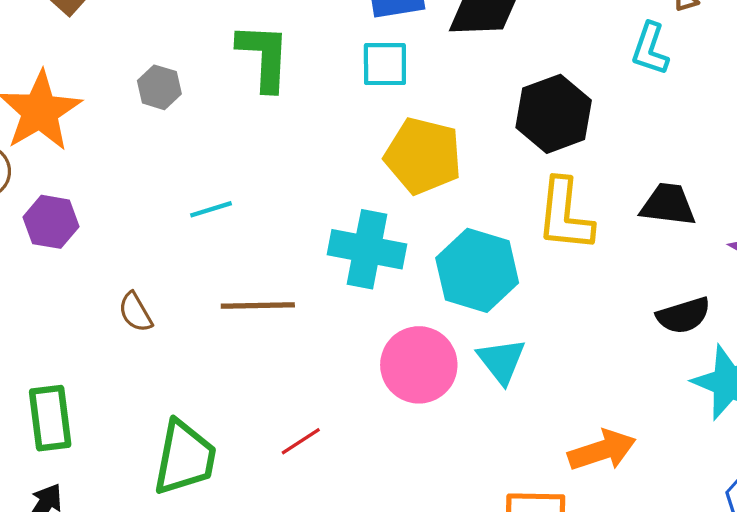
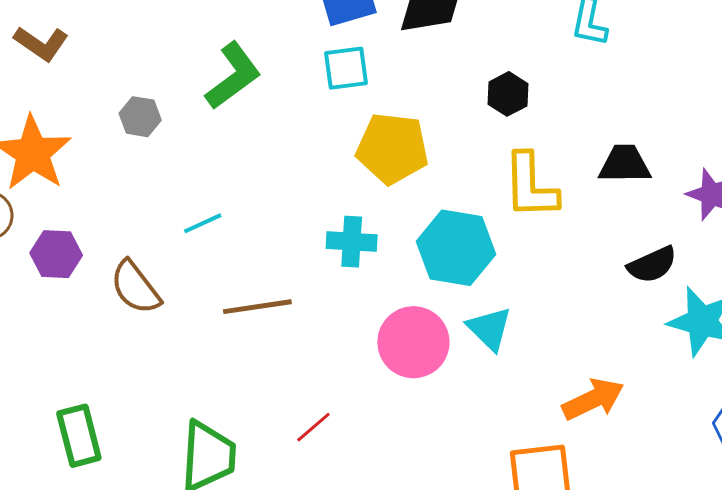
green L-shape: (264, 57) -> (233, 76), turned 58
black hexagon: (554, 114) -> (508, 94), size x0.6
cyan cross: (367, 249) -> (352, 242), size x0.7
brown semicircle: (135, 312) -> (135, 287), moved, size x1.5

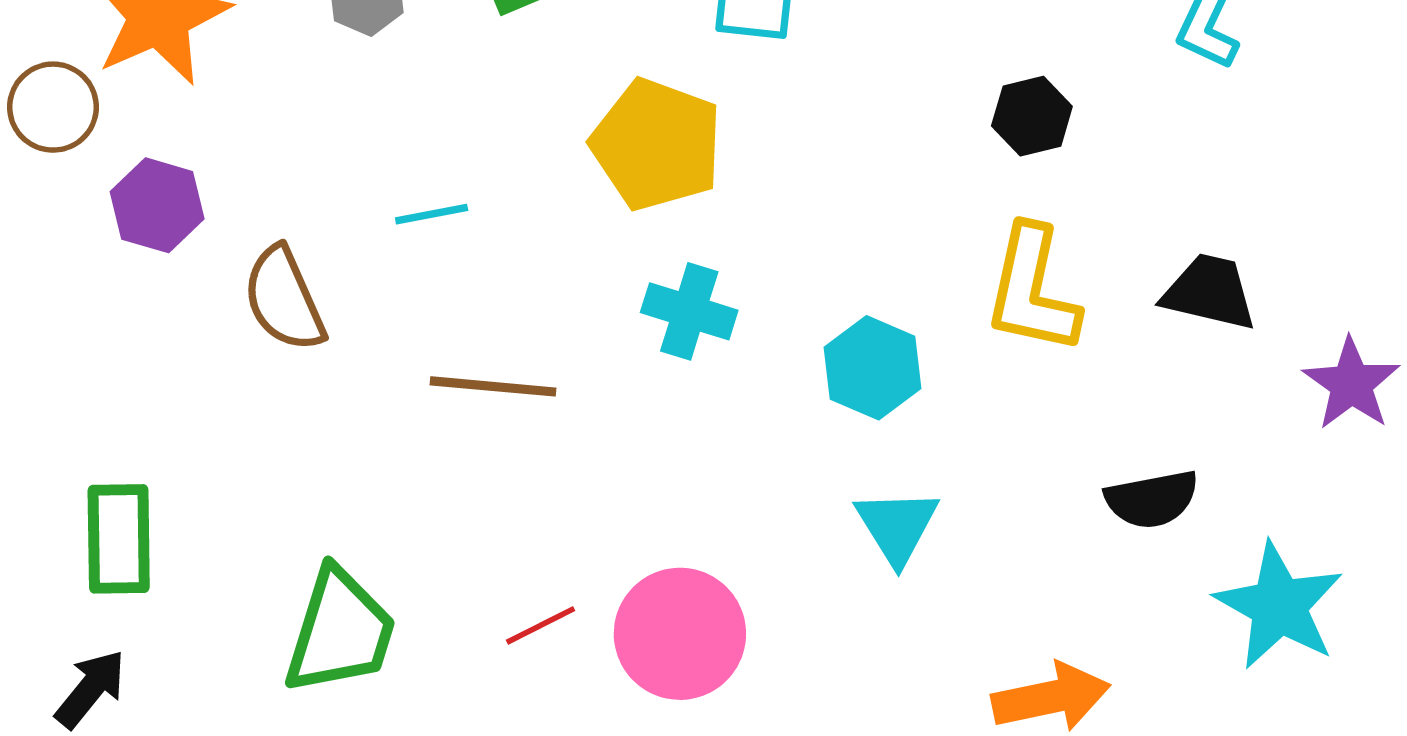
yellow pentagon: (392, 148) -> (657, 145), moved
cyan hexagon: (456, 248) -> (873, 368), size x0.7
black semicircle: (652, 265) -> (1152, 499), moved
pink circle: (413, 342) -> (680, 634), moved

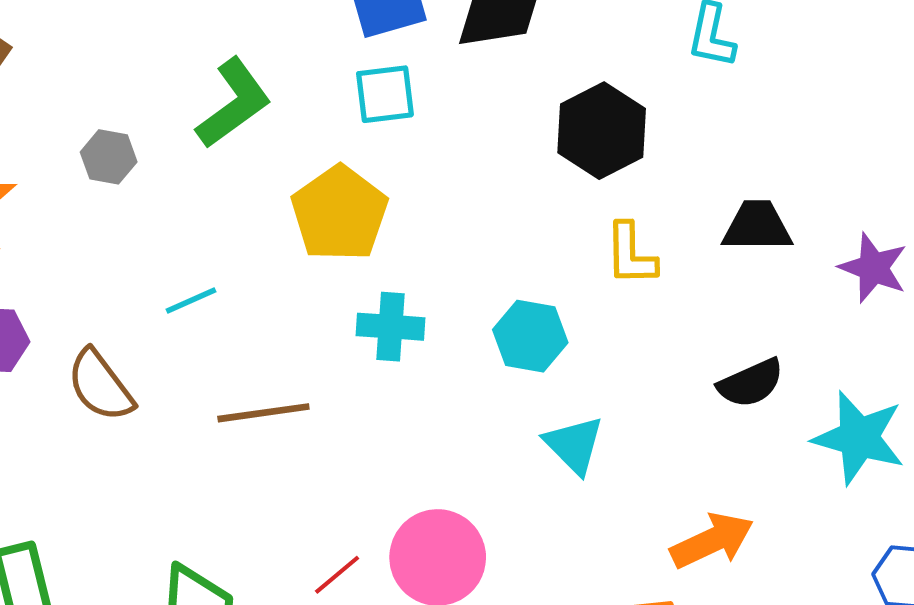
black hexagon: (1032, 116) -> (602, 131), size x1.6
yellow pentagon: (657, 145) -> (340, 213), turned 30
yellow L-shape: (1032, 290) -> (631, 254), size x0.7

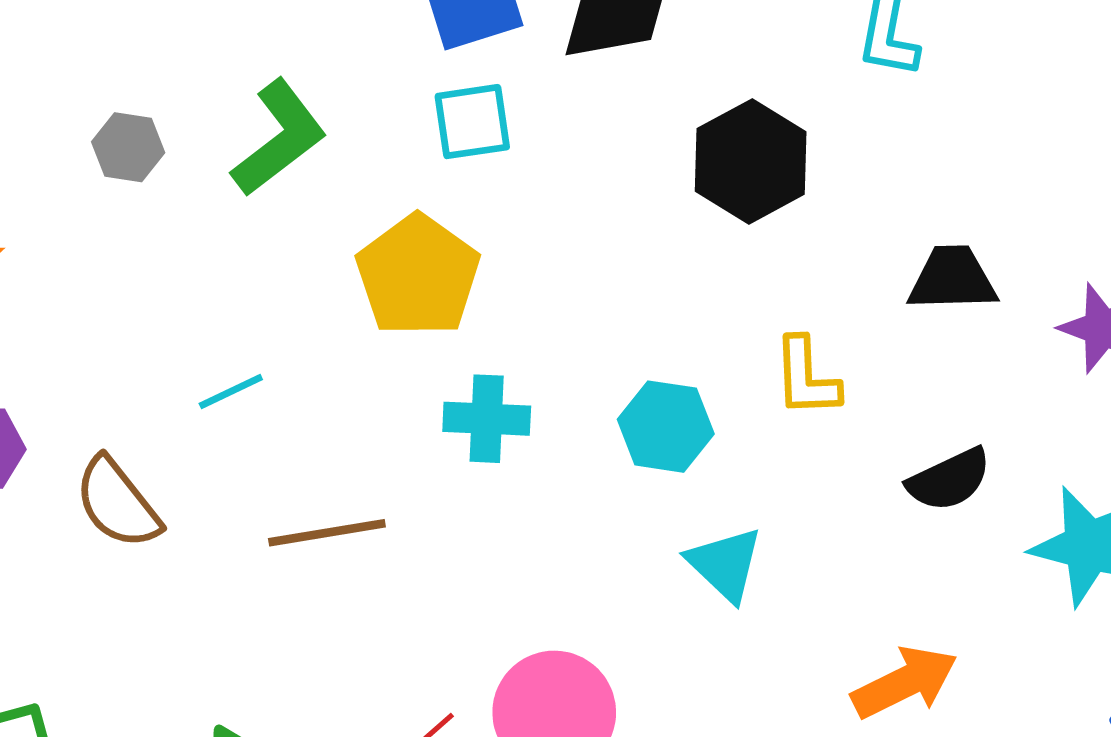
gray hexagon: (109, 157) -> (128, 147), moved
yellow L-shape: (631, 254) -> (806, 377), moved

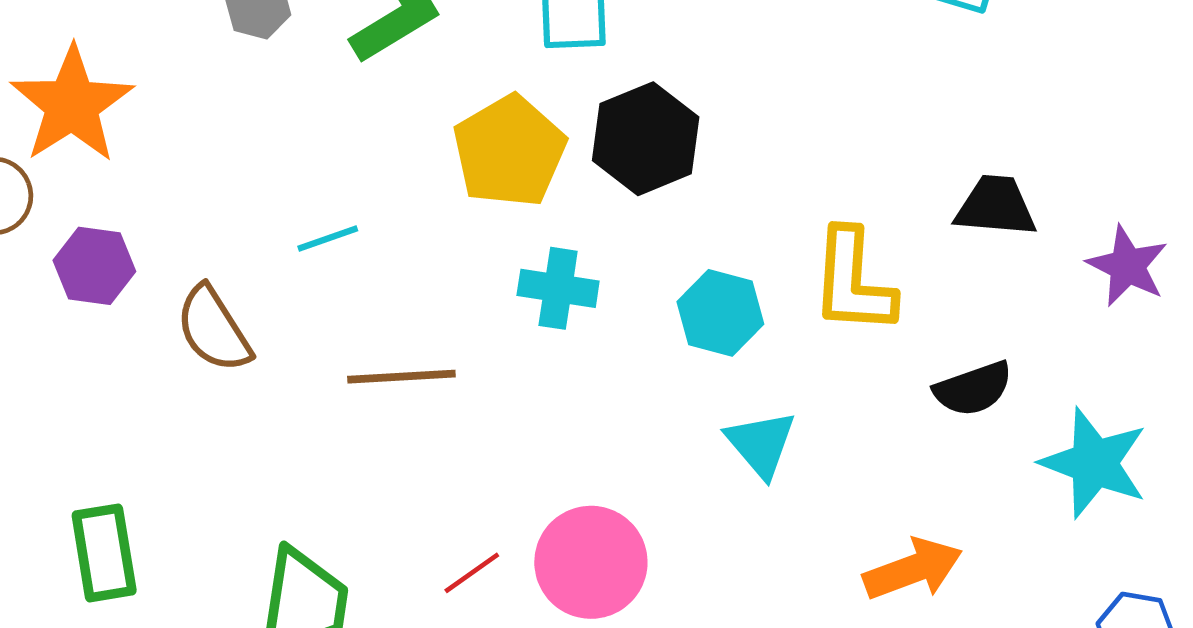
black hexagon: (751, 161) -> (646, 139), moved
yellow L-shape: (806, 377) -> (853, 282), size x1.4

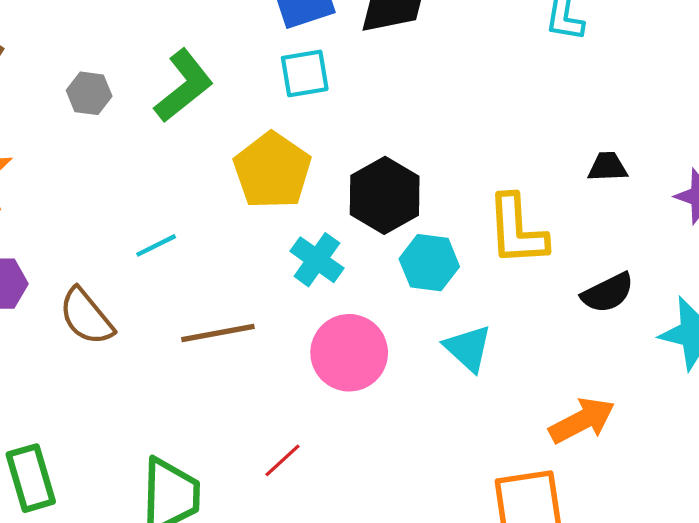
black hexagon: (646, 139) -> (385, 195), moved
black trapezoid: (996, 206) -> (608, 167), size x0.7
cyan cross: (558, 288) -> (317, 260), turned 34
pink circle: (591, 562) -> (349, 353), moved

